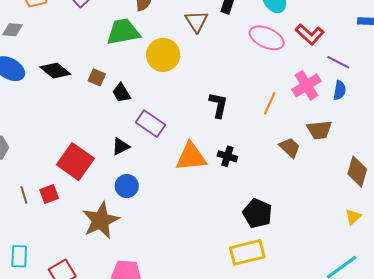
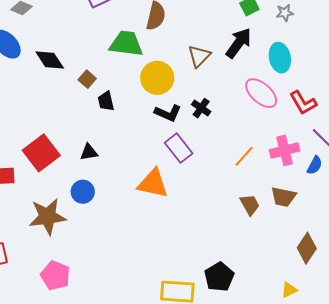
black L-shape: (218, 105) -> (168, 113), moved, turned 84
purple rectangle: (150, 124) -> (179, 148), moved
black cross: (227, 156) -> (201, 108), moved
black pentagon: (257, 213) -> (219, 277), moved

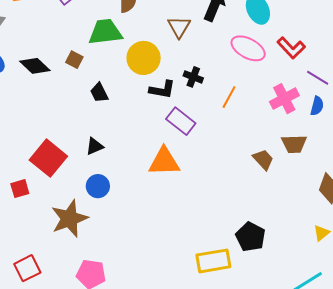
brown square: (87, 79) -> (74, 60), moved
orange line: (244, 156) -> (229, 97), moved

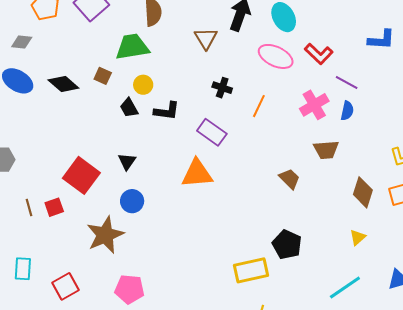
yellow circle: (144, 58) -> (143, 85), moved, size x0.6
black L-shape: (162, 90) -> (167, 111), moved
black triangle: (95, 146) -> (127, 161), turned -30
brown trapezoid: (263, 159) -> (289, 179), moved

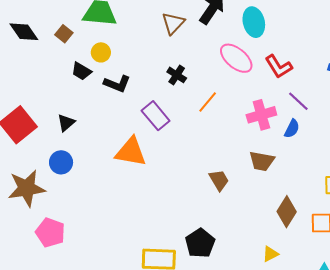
black trapezoid: (129, 108) -> (81, 71), turned -45
pink pentagon: (129, 289) -> (50, 233), moved

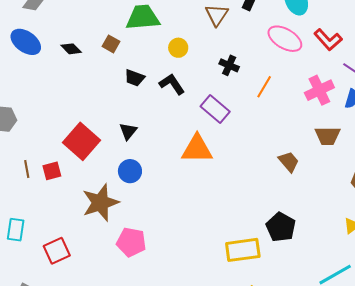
black diamond: (24, 32) -> (71, 49), size x0.7
yellow circle: (101, 52) -> (178, 48), moved
black L-shape: (117, 84) -> (172, 84), turned -136

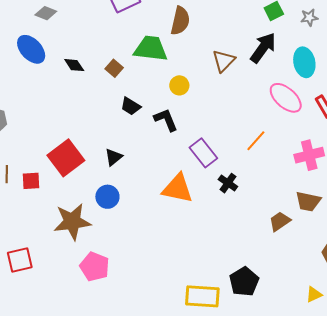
black cross: (229, 65) -> (228, 183), moved
brown trapezoid: (289, 162) -> (280, 221), moved, turned -95

